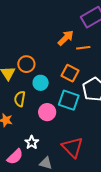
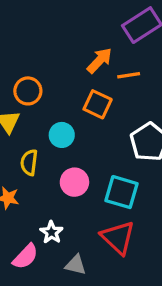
orange circle: (26, 64) -> (28, 91), moved
orange square: (70, 73) -> (98, 104), moved
cyan square: (69, 100) -> (121, 192), moved

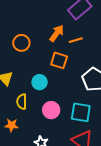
orange circle: (28, 91) -> (21, 43), moved

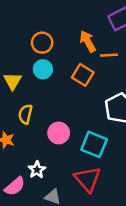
orange arrow: (57, 33) -> (88, 41), turned -78
cyan circle: (40, 82) -> (43, 69), moved

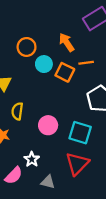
orange line: (109, 55) -> (86, 63), moved
cyan circle: (43, 69) -> (44, 64), moved
red triangle: (88, 179) -> (77, 164), turned 30

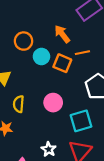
pink circle: (48, 125) -> (53, 103), moved
cyan square: (80, 133) -> (81, 121), turned -30
white star: (32, 159) -> (49, 149), moved

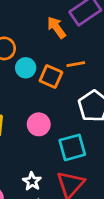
orange arrow: (62, 34) -> (57, 28), moved

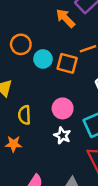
white star: (32, 181) -> (62, 135), moved

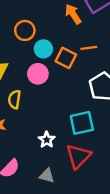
pink circle: (63, 108) -> (38, 74), moved
white star: (62, 135) -> (47, 140), moved

